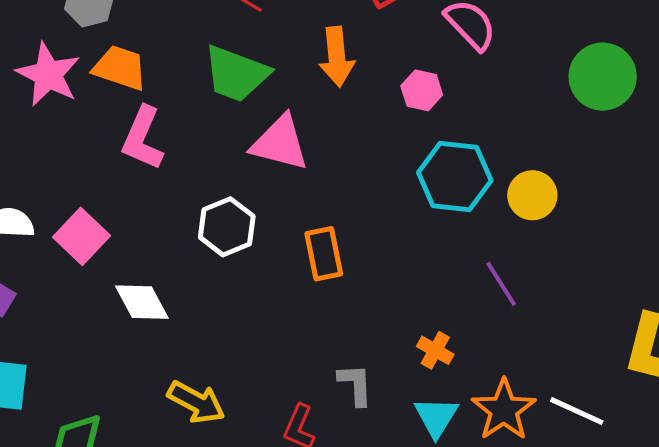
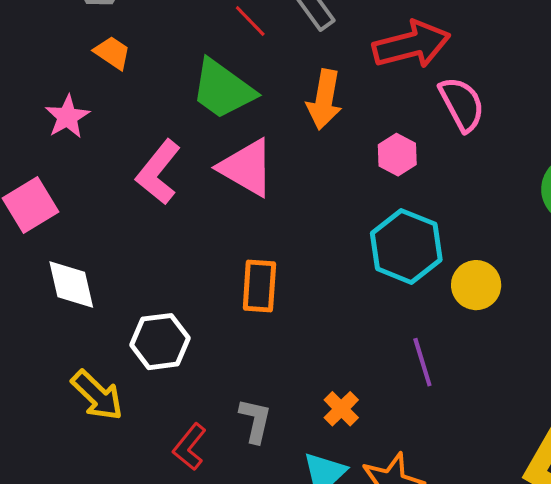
orange trapezoid: (120, 68) -> (112, 53), size x0.7
pink star: (48, 74) -> (67, 117), moved, size x0.7
pink L-shape: (143, 138) -> (158, 172), moved
white hexagon: (227, 227) -> (160, 342), moved

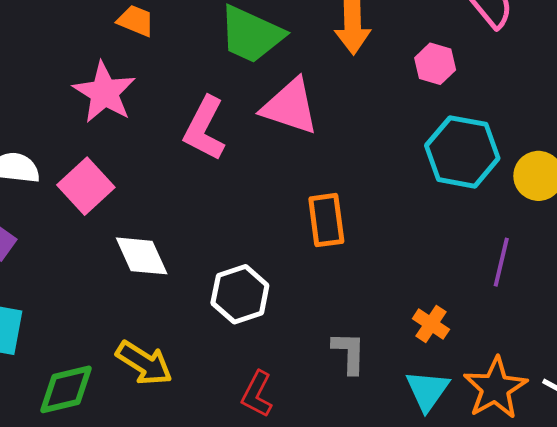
pink star: (67, 117) -> (104, 92), size x1.4
purple line: (422, 362) -> (501, 262), turned 42
yellow arrow: (97, 395) -> (144, 363), moved
red L-shape: (190, 447) -> (257, 394), moved

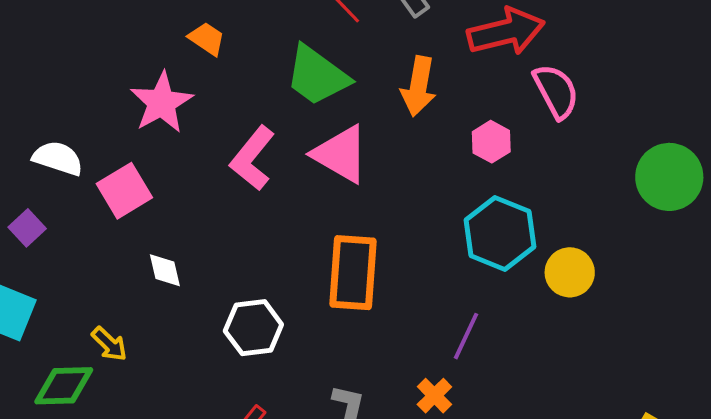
orange rectangle: (326, 220) -> (353, 273), size x1.4
white diamond: (142, 256) -> (165, 270), size x0.7
purple line: (501, 262) -> (466, 336), moved
yellow arrow: (144, 363) -> (109, 344), moved, size x0.7

